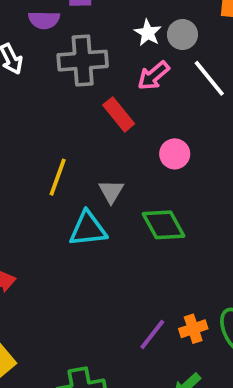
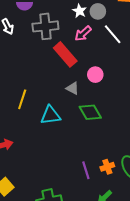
red rectangle: (119, 114) -> (65, 54), size x1.4
yellow line: (58, 177) -> (22, 99), moved
gray triangle: (111, 191) -> (73, 88), moved, turned -32
purple line: (152, 334) -> (86, 170), turned -54

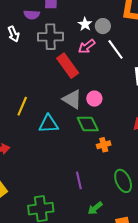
pink circle: (95, 75) -> (94, 99), moved
gray triangle: (73, 88) -> (72, 99), size x1.5
orange cross: (107, 167) -> (104, 145), moved

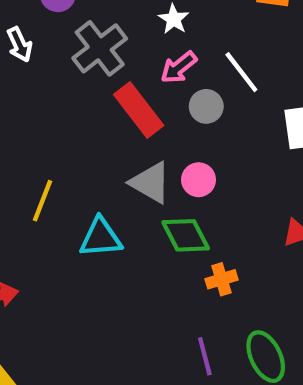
gray circle: (103, 26) -> (206, 106), moved
gray cross: (50, 37) -> (100, 48), turned -35
purple line: (79, 180) -> (205, 356), moved

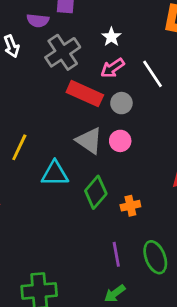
gray circle: (206, 106) -> (121, 103), moved
red rectangle: (139, 110) -> (85, 94), turned -32
green diamond: (186, 235) -> (96, 192), moved, turned 64

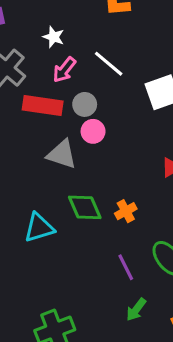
pink circle: (120, 141) -> (93, 131), moved
cyan triangle: (55, 174) -> (39, 228), moved
green diamond: (96, 192) -> (85, 207), turned -48

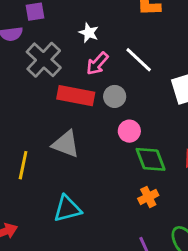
pink circle: (93, 131) -> (129, 131), moved
gray triangle: (62, 154) -> (66, 144), moved
green diamond: (85, 207) -> (151, 159), moved

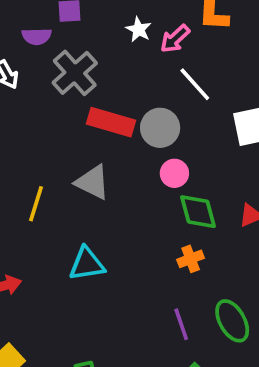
white star: (89, 33) -> (139, 29), moved
pink arrow: (97, 64) -> (175, 39), moved
gray circle: (115, 96) -> (160, 128), size x1.4

